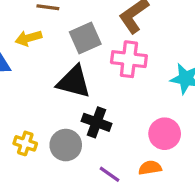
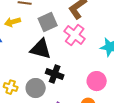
pink cross: (129, 59) -> (75, 35), turned 30

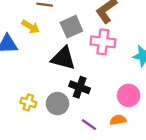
yellow arrow: (13, 22) -> (31, 27), turned -133
pink cross: (75, 35) -> (103, 42), turned -30

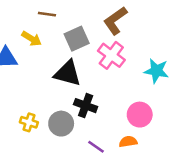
pink cross: (103, 42) -> (111, 55), turned 30

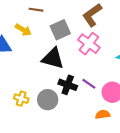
purple line: (96, 147) -> (89, 84), moved

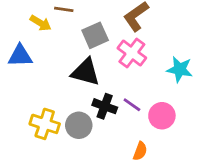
yellow arrow: (23, 30) -> (41, 23), moved
yellow cross: (21, 99) -> (45, 124), size x1.5
orange semicircle: (103, 114) -> (140, 151), moved, turned 120

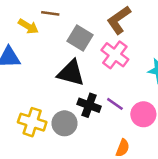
gray square: (95, 35) -> (80, 38), turned -35

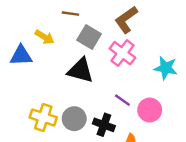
brown line: (50, 13) -> (70, 14), moved
yellow arrow: (28, 26) -> (45, 37), moved
black cross: (89, 105) -> (104, 125), moved

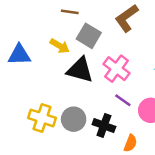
yellow arrow: (45, 37) -> (60, 46), moved
pink cross: (122, 53) -> (117, 69), moved

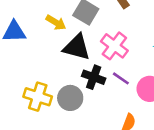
black cross: (104, 125) -> (94, 77), moved

